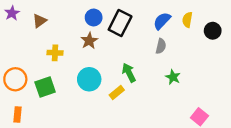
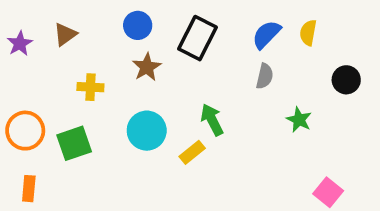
purple star: (12, 13) -> (20, 44), moved
blue circle: (94, 17) -> (138, 25), moved
black circle: (213, 31) -> (346, 80), moved
green star: (173, 77) -> (299, 120), moved

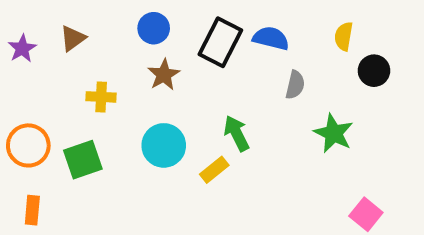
blue semicircle: (266, 34) -> (271, 38), moved, turned 60
black circle: (346, 80) -> (374, 71), moved
green star: (299, 120) -> (334, 133), size x1.4

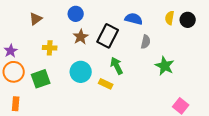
black rectangle: (220, 42) -> (108, 36), moved
purple star: (22, 48) -> (11, 51), moved
black circle: (374, 71) -> (188, 20), moved
yellow rectangle: (214, 170) -> (106, 84), turned 64

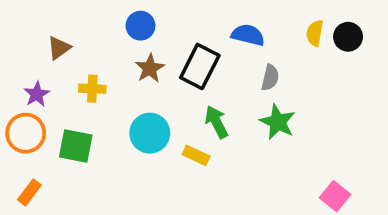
brown triangle: (36, 19) -> (59, 48), moved
purple star: (11, 51) -> (37, 94), moved
green star: (165, 66) -> (278, 122), moved
green square: (41, 79) -> (76, 146), turned 30
orange rectangle: (16, 104) -> (29, 192), turned 32

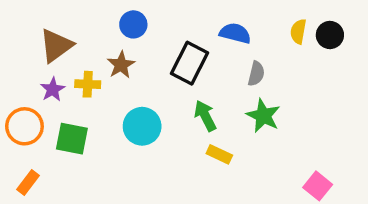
brown triangle: (59, 48) -> (56, 46), size x1.5
brown star: (150, 68) -> (121, 65), moved
purple star: (37, 94) -> (53, 89), moved
yellow rectangle: (196, 155) -> (219, 154), moved

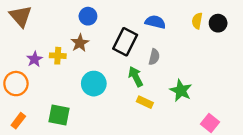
brown triangle: (56, 46) -> (21, 16), moved, turned -35
gray semicircle: (256, 74) -> (154, 57), moved
green star: (263, 116) -> (181, 91), moved
green square: (72, 139) -> (59, 115), moved

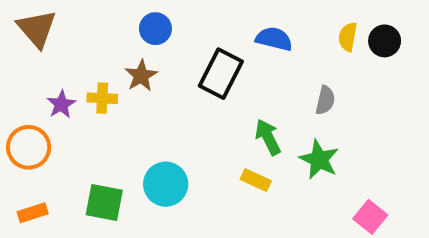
gray semicircle: (154, 57) -> (325, 100), moved
green arrow: (136, 77) -> (268, 137), moved
cyan circle: (94, 84) -> (166, 184), moved
orange rectangle: (18, 121) -> (33, 213), turned 35

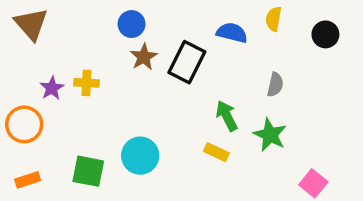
yellow semicircle: (348, 37) -> (273, 19), moved
brown star: (141, 76) -> (144, 57), moved

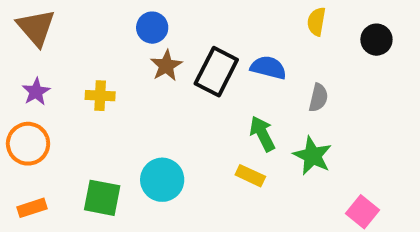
blue semicircle: (232, 33) -> (268, 68), moved
purple star: (52, 88) -> (36, 92), moved

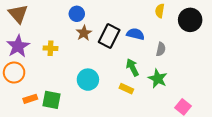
black circle: (376, 40) -> (190, 20), size x1.5
purple star: (36, 92) -> (18, 46), size x1.6
cyan circle: (162, 180) -> (88, 80), moved
orange rectangle: (32, 208) -> (30, 99), moved

